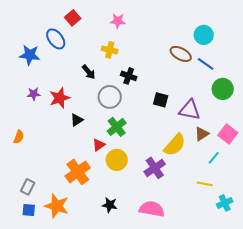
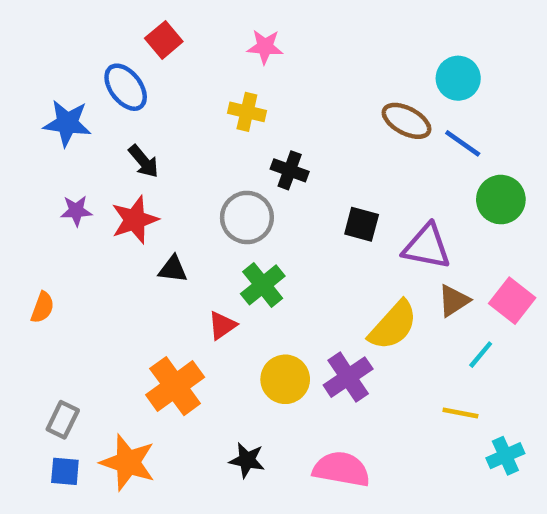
black arrow: (89, 72) -> (144, 161), moved
black triangle: (77, 120) -> (173, 269), turned 40
yellow circle: (117, 160) -> (285, 379), moved

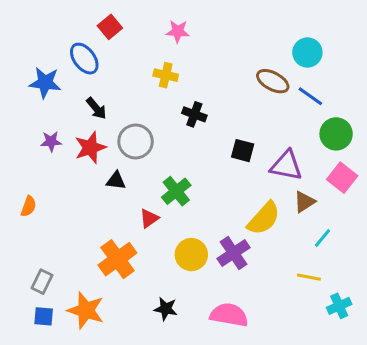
gray circle: (247, 217) -> (136, 141), moved
pink square: (512, 301) -> (342, 178), moved

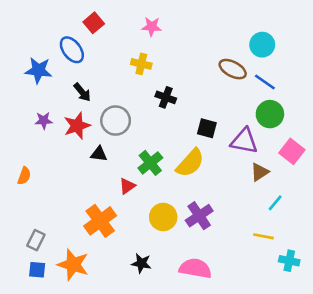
green circle: (336, 134) -> (270, 114), moved
yellow semicircle: (264, 218) -> (190, 163), moved
cyan cross: (339, 306) -> (289, 261), turned 36

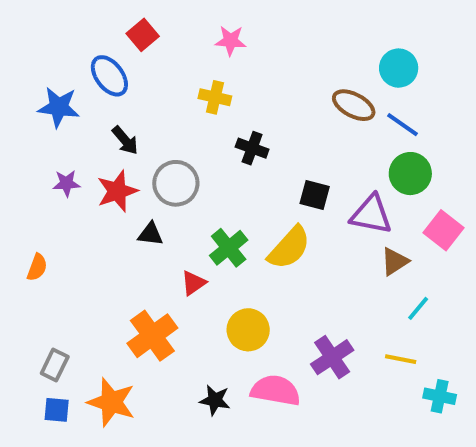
purple cross: (199, 216) -> (332, 357), moved
pink semicircle: (195, 268) -> (275, 390), moved

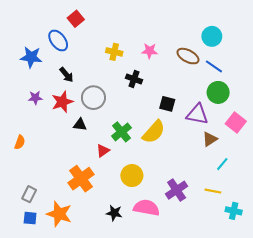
pink star: (231, 41) -> (150, 51), moved

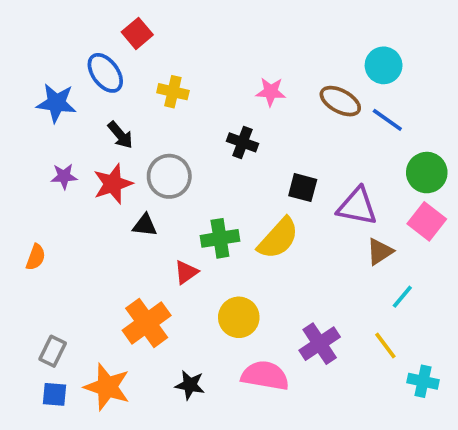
yellow cross: (114, 52) -> (173, 92), moved
green circle: (218, 92) -> (427, 173), moved
green cross: (122, 132) -> (220, 238), turned 30
yellow line: (213, 191) -> (385, 346), turned 42
black star: (114, 213) -> (190, 385), moved

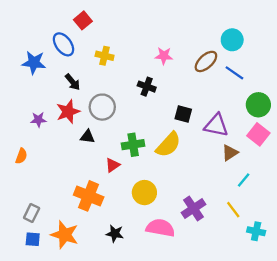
brown ellipse: (340, 101) -> (206, 61), turned -70
purple star: (64, 176) -> (38, 120), moved
orange cross: (147, 323) -> (89, 196), turned -32

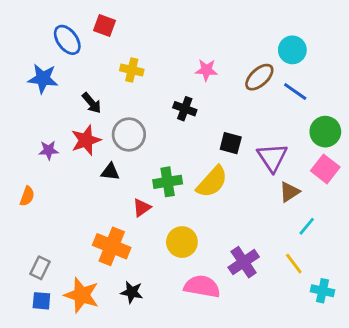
red square: (83, 20) -> (105, 26), turned -30
blue ellipse: (63, 44) -> (67, 40), moved
purple triangle: (216, 125) -> (272, 157), turned 45
black star: (115, 234) -> (132, 292), moved

